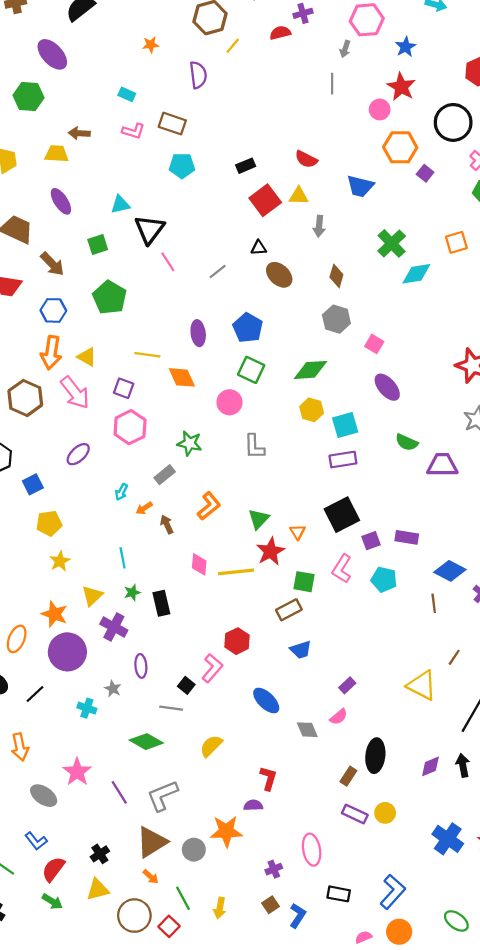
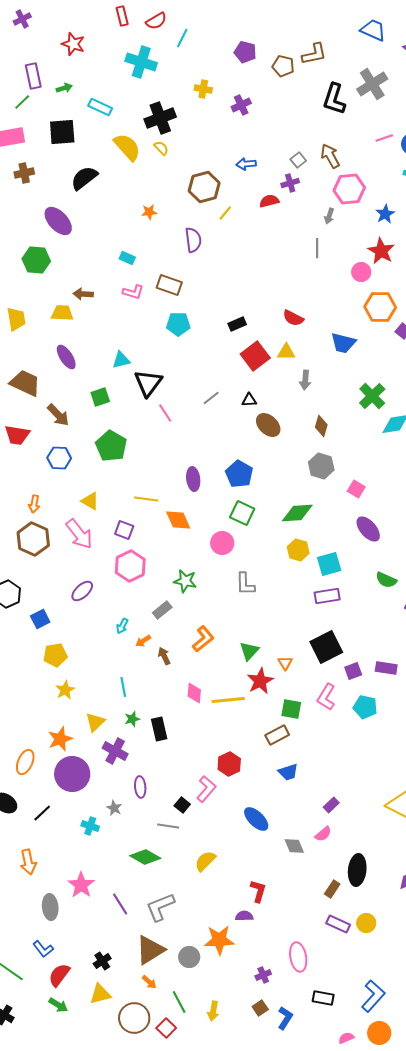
gray line: (218, 272) -> (211, 398), moved
orange arrow: (51, 353) -> (34, 504), moved, size x0.6
orange star: (54, 614) -> (60, 739), turned 30
gray ellipse: (44, 796) -> (50, 907), turned 50

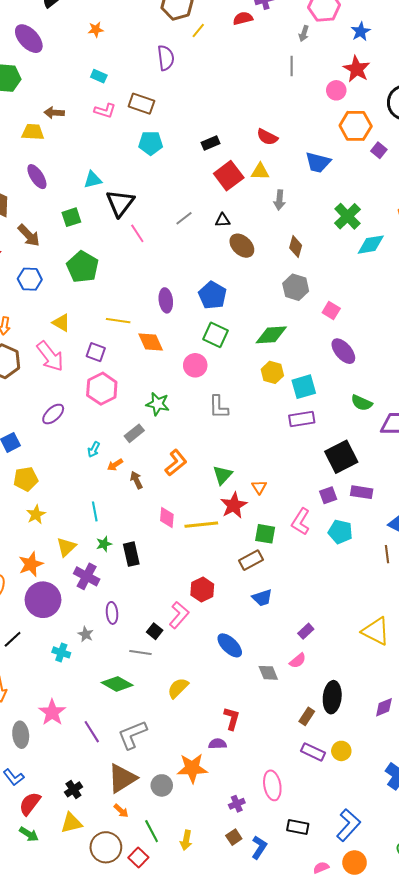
orange star: (149, 212) -> (96, 29), moved
black square: (326, 647) -> (341, 457), moved

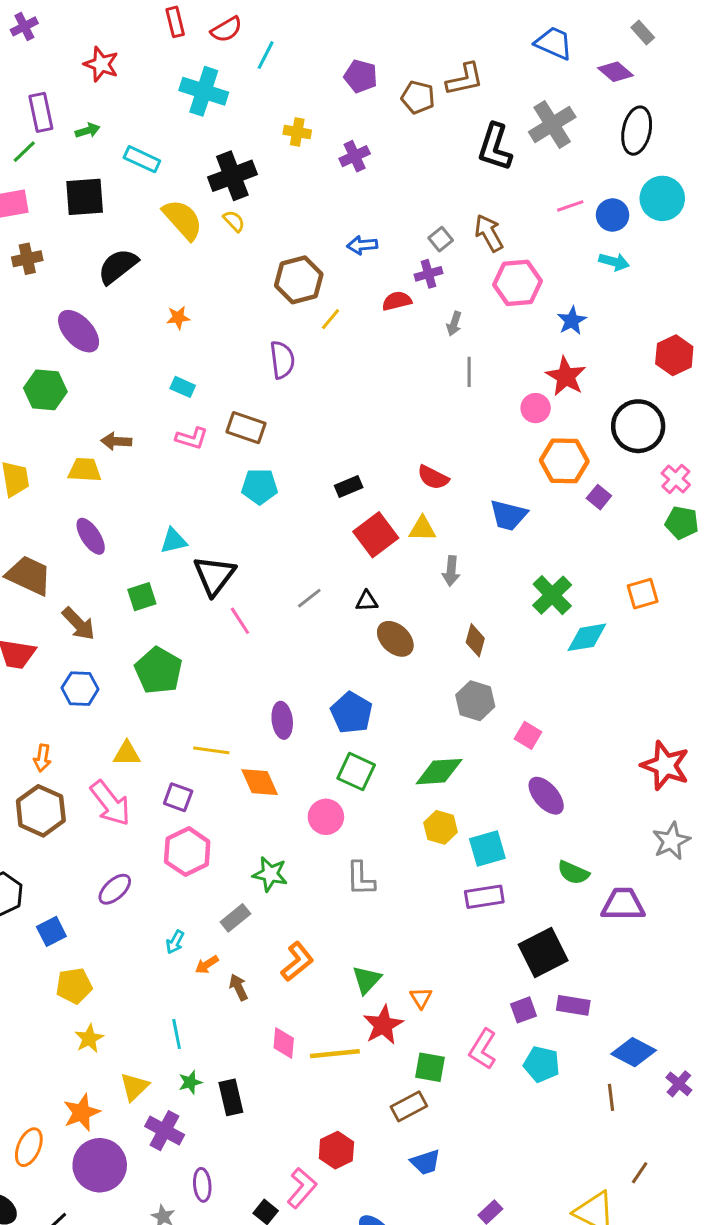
gray arrow: (304, 34) -> (454, 324), moved
yellow triangle: (61, 323) -> (127, 753), turned -30

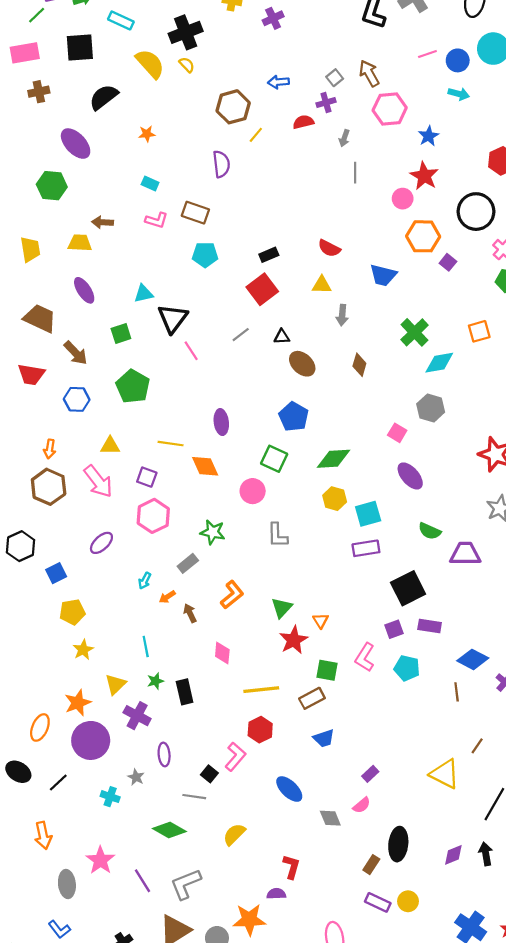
red square: (376, 535) -> (262, 289), moved
gray hexagon: (475, 701) -> (431, 408), moved
blue pentagon: (352, 713) -> (294, 417), moved
yellow line: (335, 1054) -> (261, 690), moved

